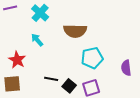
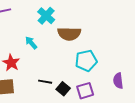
cyan cross: (40, 13) -> (46, 16), moved
purple semicircle: (126, 68) -> (118, 81), moved

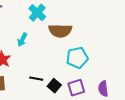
cyan arrow: (31, 43) -> (22, 40), turned -112
purple semicircle: (118, 81) -> (103, 89), moved

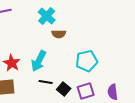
brown semicircle: (60, 31) -> (59, 34), moved, size x0.6
cyan arrow: (22, 40) -> (39, 61), moved, size x1.5

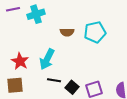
cyan cross: (47, 16) -> (36, 14), moved, turned 30
cyan pentagon: (87, 61) -> (95, 32), moved

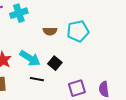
cyan arrow: (47, 59) -> (30, 58), turned -85
black square: (72, 87) -> (55, 63), moved

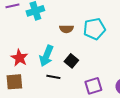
cyan arrow: (30, 58) -> (46, 56), turned 80

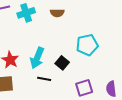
brown semicircle: (66, 29) -> (57, 13), moved
cyan pentagon: (94, 29) -> (87, 45), moved

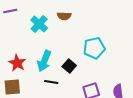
cyan cross: (26, 13) -> (39, 24), moved, turned -30

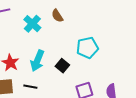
brown semicircle: (64, 16) -> (57, 16), turned 56
black line: (51, 82) -> (30, 87), moved

